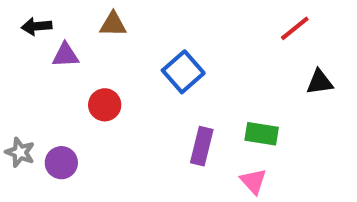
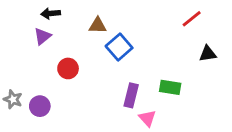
brown triangle: (113, 24) -> (98, 25), moved
black arrow: (37, 26) -> (51, 13), moved
purple triangle: (65, 55) -> (42, 36), turned -36
pink triangle: (253, 181) -> (147, 118), moved

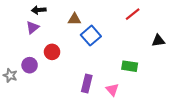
red line: (192, 19) -> (133, 14), moved
purple rectangle: (131, 95) -> (87, 84), moved
purple circle: (40, 106) -> (30, 65), moved

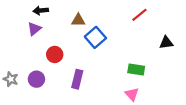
purple circle: (30, 65) -> (36, 79), moved
purple rectangle: (87, 84) -> (77, 79), moved
pink triangle: (112, 90) -> (132, 94), moved

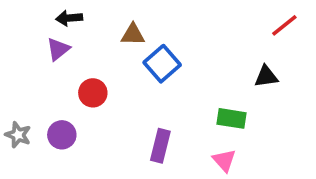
red line: (139, 15) -> (284, 25), moved
black triangle: (166, 43) -> (266, 76), moved
purple rectangle: (77, 79) -> (160, 146), moved

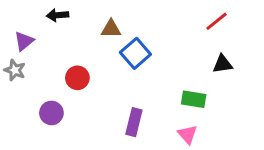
red line: (284, 25) -> (216, 21), moved
purple triangle: (58, 49) -> (24, 41), moved
gray star: (18, 135) -> (15, 70), moved

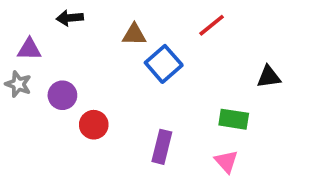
red line: (216, 21) -> (212, 25), moved
purple triangle: (24, 41) -> (29, 49), turned 40
red circle: (77, 78) -> (94, 125), moved
purple circle: (51, 113) -> (62, 95), moved

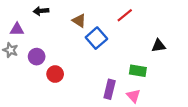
brown triangle: (134, 34) -> (79, 21), turned 32
purple rectangle: (162, 147) -> (110, 89), moved

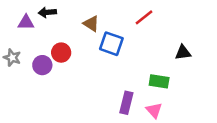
purple triangle: (17, 29) -> (26, 22), moved
blue square: (96, 38) -> (111, 44), turned -30
red circle: (55, 74) -> (61, 53), moved

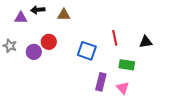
red line: (144, 17) -> (115, 38), moved, turned -63
brown triangle: (91, 24) -> (64, 15), moved, turned -32
blue square: (111, 44) -> (87, 51), moved

